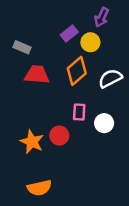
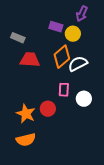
purple rectangle: (69, 34) -> (56, 27), turned 56
white semicircle: (110, 78) -> (78, 64), moved
orange semicircle: (39, 188) -> (26, 140), moved

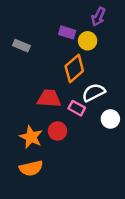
red trapezoid: (30, 60) -> (49, 99), moved
white semicircle: (78, 64) -> (94, 93), moved
pink rectangle: (64, 90) -> (77, 108), turned -64
white circle: (84, 99) -> (110, 119), moved

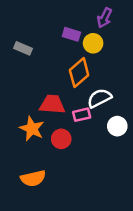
pink rectangle: (77, 108) -> (82, 115), turned -42
orange star: (31, 137) -> (32, 129), moved

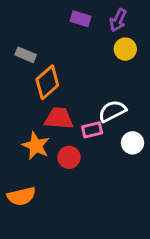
purple rectangle: (71, 34) -> (81, 19), moved
yellow circle: (93, 43) -> (125, 49), moved
orange diamond: (79, 73) -> (47, 82), moved
orange semicircle: (33, 178) -> (21, 196), moved

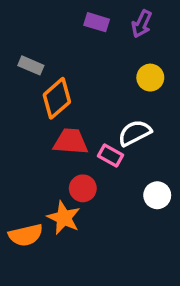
yellow circle: (125, 49) -> (150, 78), moved
pink rectangle: (92, 130) -> (110, 155), turned 42
white circle: (133, 143) -> (157, 195), moved
orange star: (36, 146) -> (64, 218), moved

